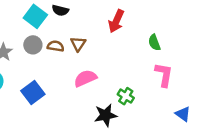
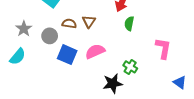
green semicircle: (154, 43) -> (129, 24), moved, turned 32
gray circle: (33, 45) -> (50, 36), moved
blue square: (33, 93) -> (67, 55), moved, turned -30

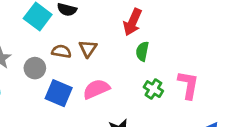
green cross: (130, 67) -> (153, 89), moved

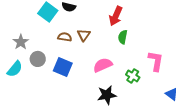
gray circle: (35, 68) -> (38, 59), moved
pink semicircle: (96, 89) -> (103, 65), moved
green cross: (153, 89) -> (133, 76), moved

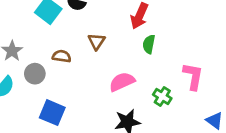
brown semicircle: (65, 37) -> (62, 56), moved
blue square: (63, 67) -> (52, 113), moved

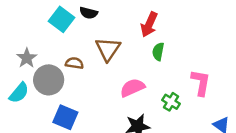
brown triangle: (97, 41) -> (108, 49), size x1.5
gray circle: (35, 74) -> (49, 80), size x1.5

